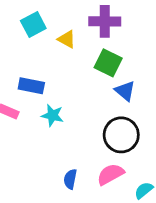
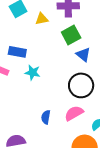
yellow triangle: (67, 39) -> (42, 19), turned -40
green square: (108, 63) -> (71, 35), turned 36

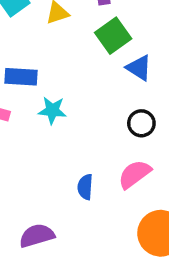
black circle: (81, 85) -> (141, 123), size x0.6

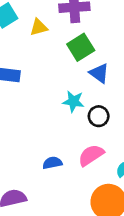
cyan star: (52, 110) -> (73, 101), moved
blue semicircle: (85, 187) -> (52, 163), turned 72

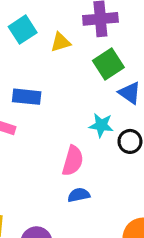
pink semicircle: (91, 155) -> (73, 161), moved, turned 140

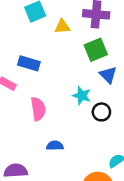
pink semicircle: (73, 161) -> (38, 109), moved, turned -35

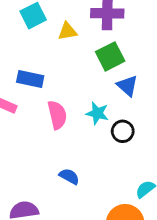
pink semicircle: (38, 109) -> (57, 115), moved
blue semicircle: (55, 146) -> (69, 176), turned 35

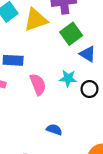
yellow triangle: (68, 31) -> (36, 20), size x1.6

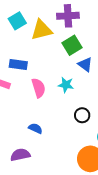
black circle: (89, 89) -> (82, 115), moved
blue semicircle: (54, 130) -> (35, 128), moved

